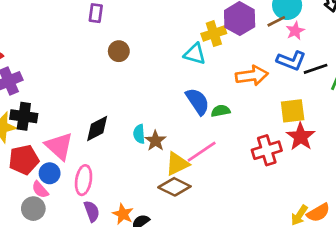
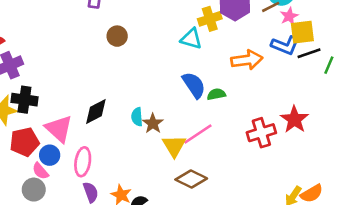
yellow square: (293, 111) -> (302, 32), moved
yellow triangle: (177, 164) -> (174, 146), turned -35
brown diamond: (174, 187) -> (191, 179), moved

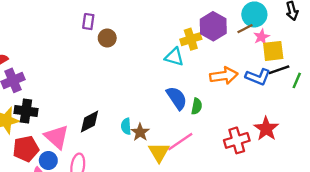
brown circle: (117, 36) -> (107, 38), moved
blue L-shape: (285, 45) -> (258, 77), moved
green semicircle: (216, 94) -> (197, 106), turned 112

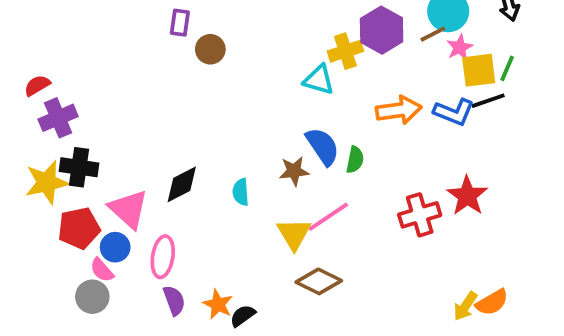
green line: (297, 80) -> (507, 68), moved
brown star: (140, 132) -> (294, 171), moved, turned 30

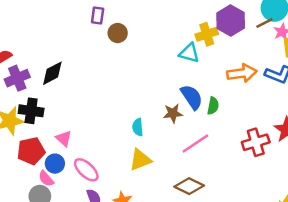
black diamond: (182, 184) -> (52, 73), moved
pink triangle: (128, 209) -> (64, 138), size x0.6
yellow triangle: (294, 234) -> (140, 160), moved, turned 40
pink ellipse: (163, 257) -> (86, 170), turned -56

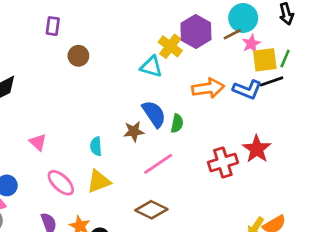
brown circle: (118, 33) -> (78, 56), moved
yellow cross: (207, 34) -> (170, 46), turned -35
pink triangle: (64, 138) -> (38, 142), moved
pink ellipse: (86, 170) -> (61, 183), moved

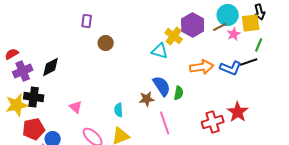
yellow square: (265, 60) -> (251, 23), moved
pink line: (158, 164) -> (165, 123), turned -75

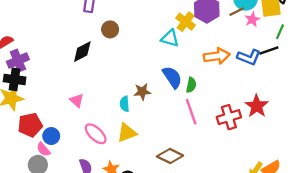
black diamond: (51, 67) -> (82, 52), moved
black cross: (34, 97) -> (15, 79), moved
brown star: (147, 99) -> (142, 92), moved
pink line: (165, 123) -> (191, 112), moved

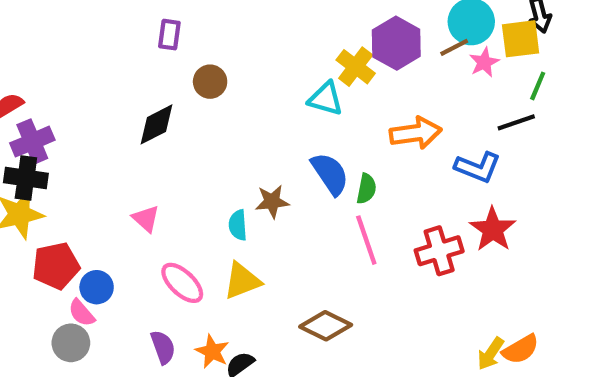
blue L-shape: (249, 57) -> (478, 167), moved

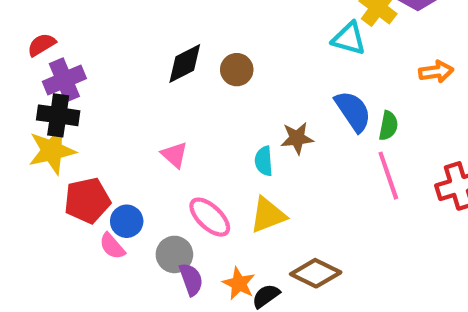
brown circle: (210, 82) -> (237, 70), moved
orange arrow: (416, 133) -> (436, 72), size x0.7
brown diamond: (326, 326) -> (316, 273), moved
gray circle: (71, 343) -> (174, 254), moved

